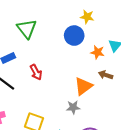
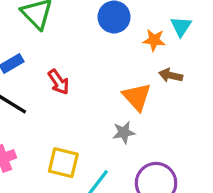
orange triangle: (83, 86) -> (137, 97), turned -30

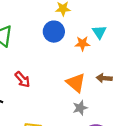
brown arrow: (171, 75) -> (104, 78), moved
gray star: (124, 132) -> (80, 108), moved

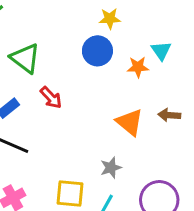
red arrow: (22, 79) -> (51, 98), moved
gray star: (80, 108) -> (111, 168), moved

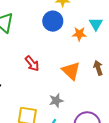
red arrow: (51, 98) -> (32, 64), moved
brown arrow: (169, 115) -> (98, 68), turned 64

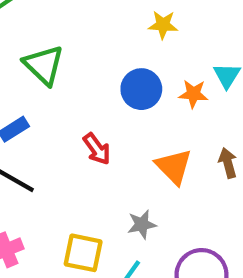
blue circle: (53, 21) -> (141, 89), moved

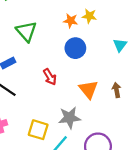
orange star: (193, 94) -> (71, 21), moved
gray star: (142, 224) -> (70, 118), size x1.5

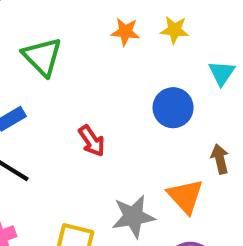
yellow star: (89, 16) -> (175, 30), moved
blue circle: (75, 48) -> (173, 108), moved
orange triangle: (89, 89) -> (185, 196), moved

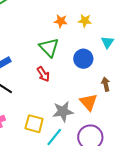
green triangle: (42, 57) -> (49, 47), moved

